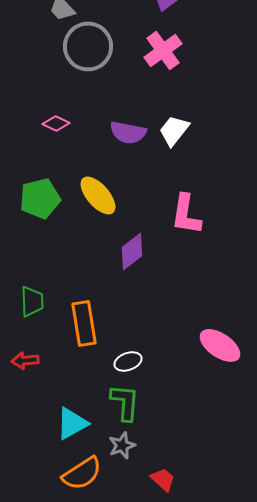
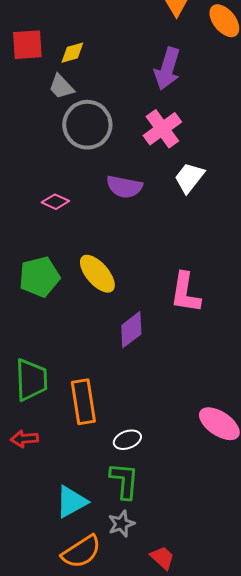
white trapezoid: (174, 130) -> (189, 178), moved
purple semicircle: (128, 132) -> (124, 187), moved
green trapezoid: (32, 301) -> (31, 380), size x1.4

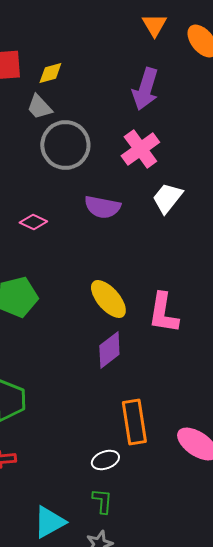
yellow ellipse: (97, 274) -> (108, 299), moved
orange rectangle: (83, 402) -> (134, 422), moved
green L-shape: (124, 481) -> (102, 501), size x0.7

